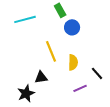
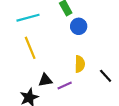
yellow line: (51, 51) -> (30, 48), moved
purple line: (80, 88) -> (65, 86), moved

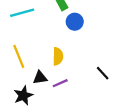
yellow line: (30, 48) -> (19, 56), moved
yellow semicircle: (80, 64) -> (58, 56), moved

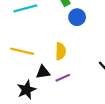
yellow line: (19, 56) -> (22, 51), turned -55

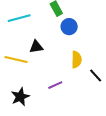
yellow semicircle: (61, 51) -> (77, 60), moved
black triangle: (43, 72) -> (36, 47), moved

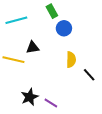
purple line: (55, 85) -> (51, 103), moved, turned 56
black star: (20, 97) -> (30, 97), moved

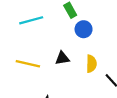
black triangle: (33, 47) -> (62, 58), moved

